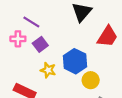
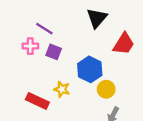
purple square: (40, 44) -> (54, 52), turned -32
yellow star: (48, 70) -> (62, 89), moved

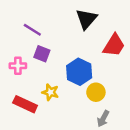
pink cross: (30, 46) -> (18, 66), moved

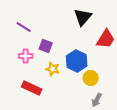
purple line: (32, 30) -> (24, 27), moved
yellow star: (50, 92) -> (53, 69), moved

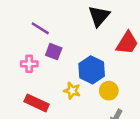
purple line: (24, 27) -> (40, 28), moved
yellow star: (53, 69) -> (72, 91), moved

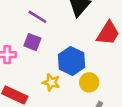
purple line: (40, 28) -> (37, 17), moved

